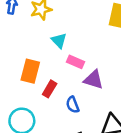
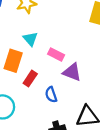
cyan triangle: (59, 41) -> (30, 39), moved

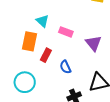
purple triangle: (72, 72) -> (93, 43), moved, turned 36

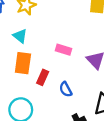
cyan triangle: (42, 21) -> (20, 36), moved

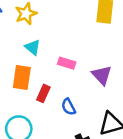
cyan triangle: (20, 36) -> (33, 47), moved

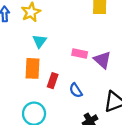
cyan triangle: (33, 47) -> (40, 41), turned 32
pink rectangle: (67, 63) -> (80, 53), moved

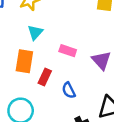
pink rectangle: (80, 53) -> (68, 51), moved

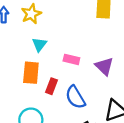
blue semicircle: (69, 90) -> (75, 97), size x1.5

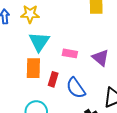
yellow star: (31, 14) -> (30, 14), turned 30
cyan triangle: (39, 44) -> (39, 42), size x1.5

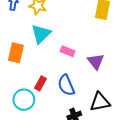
orange rectangle: (33, 68) -> (16, 53), moved
red rectangle: (53, 79) -> (41, 83), moved

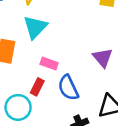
pink rectangle: (68, 51) -> (49, 64), moved

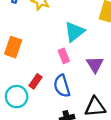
cyan triangle: (35, 27) -> (74, 32), moved
pink rectangle: (49, 64) -> (64, 56), moved, turned 40

